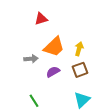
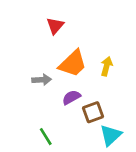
red triangle: (41, 19) -> (55, 26), turned -32
brown square: (80, 70) -> (93, 112), moved

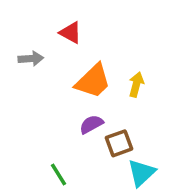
red triangle: (55, 26) -> (71, 33), turned -42
gray arrow: (42, 80) -> (31, 59), moved

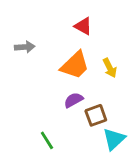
red triangle: (71, 33) -> (83, 26), moved
yellow arrow: (136, 85) -> (110, 68), turned 138

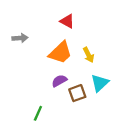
cyan triangle: (114, 139) -> (100, 83), moved
green line: (47, 140) -> (38, 113), turned 56

